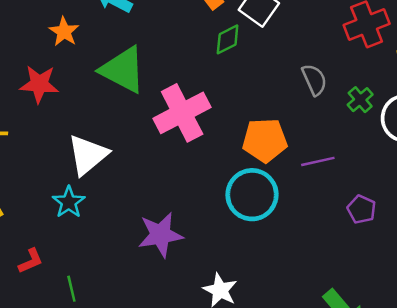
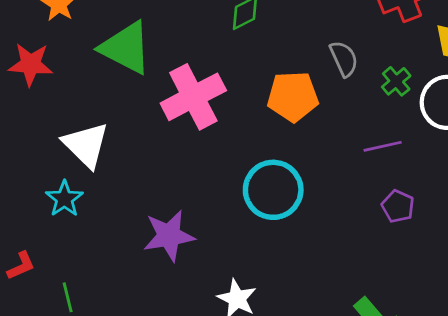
orange pentagon: (265, 140) -> (293, 96), moved
white triangle: (88, 155) -> (86, 145), turned -36
purple line: (318, 161) -> (383, 146), moved

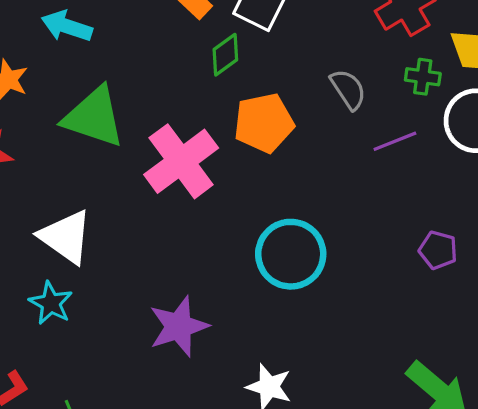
green cross: (396, 81) -> (423, 77), moved, turned -32
orange pentagon: (293, 96) -> (264, 123), moved
purple line: (383, 146) -> (395, 141), moved

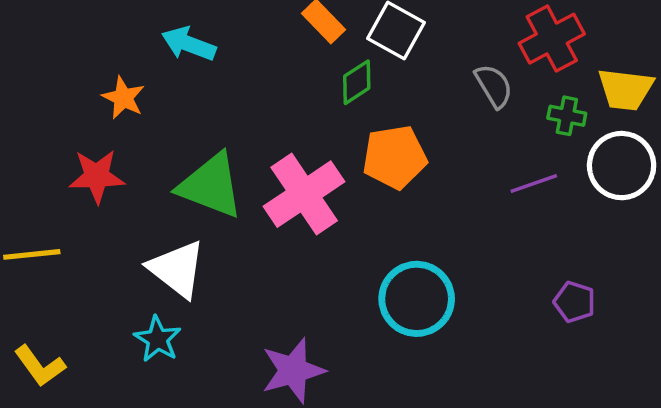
gray semicircle: (348, 89) -> (494, 86), moved
green triangle: (94, 117) -> (211, 186), moved

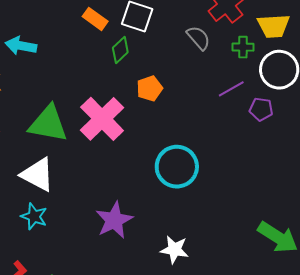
orange pentagon: (395, 157) -> (150, 88), size x0.7
purple pentagon: (574, 302) -> (261, 109), moved

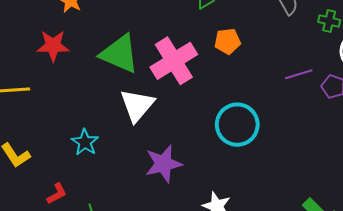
purple line: (231, 89) -> (299, 74), moved
white triangle: (38, 175) -> (137, 105), moved, turned 30

